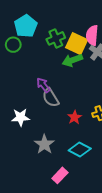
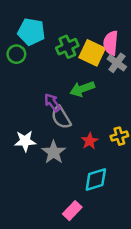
cyan pentagon: (26, 26) -> (31, 32), turned -30
green arrow: (72, 60) -> (82, 89), moved
gray star: (44, 144) -> (54, 152), moved
cyan diamond: (80, 150) -> (96, 180), turned -45

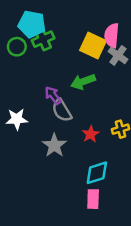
green cross: (67, 47) -> (43, 39), moved
white star: (25, 141) -> (17, 119), moved
pink rectangle: (72, 211) -> (93, 199), moved, turned -42

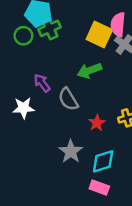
purple arrow: (53, 95) -> (42, 83), moved
gray star: (54, 145) -> (71, 151), moved
pink rectangle: (93, 199) -> (99, 188), turned -72

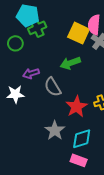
green circle: (23, 36) -> (15, 43), moved
purple arrow: (42, 83) -> (31, 73), turned -70
red star: (97, 123) -> (76, 107), size x1.5

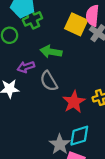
green arrow: (70, 63) -> (51, 52), moved, turned 30
gray star: (55, 130) -> (60, 144), moved

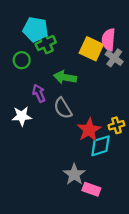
purple arrow: (26, 67) -> (39, 93), turned 84
cyan diamond: (79, 136) -> (100, 146), moved

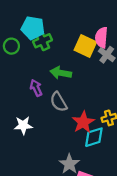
green circle: (22, 60) -> (11, 46), moved
white star: (22, 116) -> (23, 125), moved

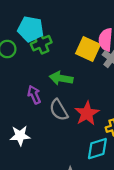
red star: (83, 122) -> (87, 113), moved

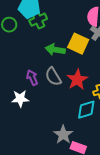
yellow square: (88, 49) -> (78, 44), moved
purple arrow: (34, 95) -> (32, 78), moved

